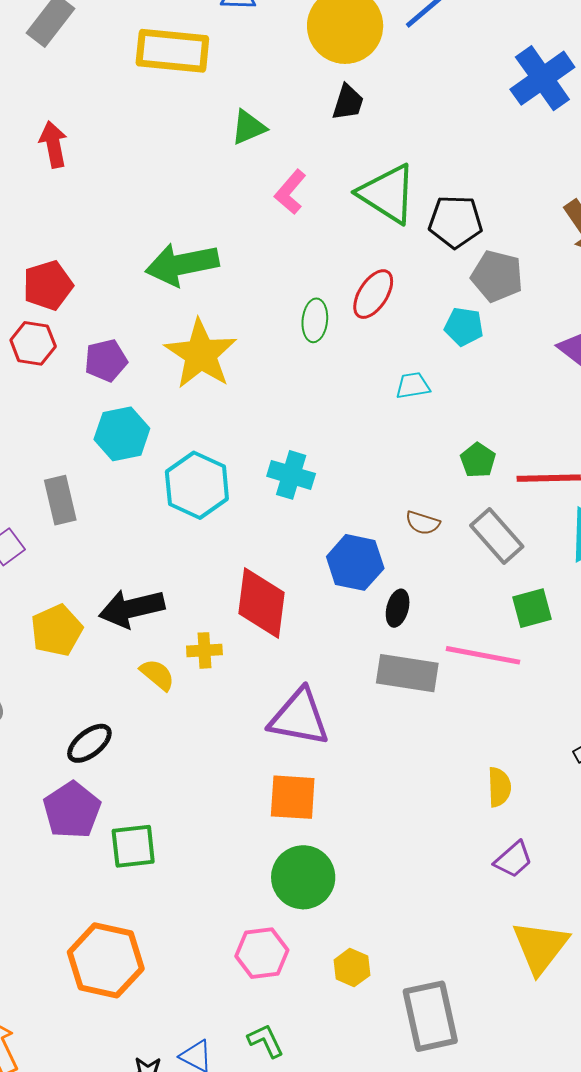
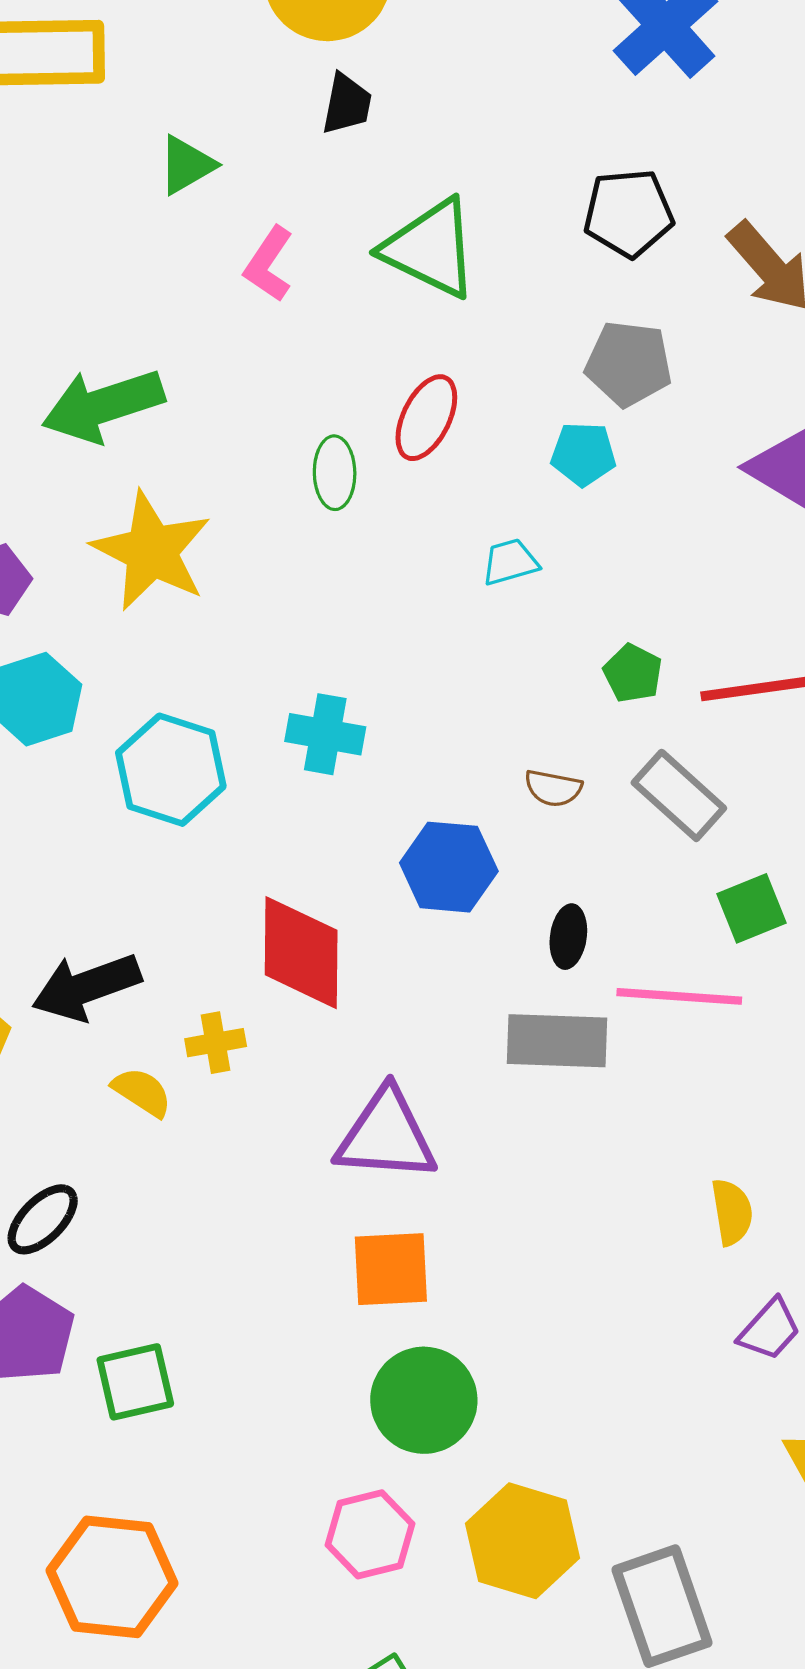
black pentagon: (455, 222) -> (628, 213), moved
black ellipse: (398, 608) -> (568, 937), moved
yellow hexagon: (352, 968) -> (523, 1541), size x1.8

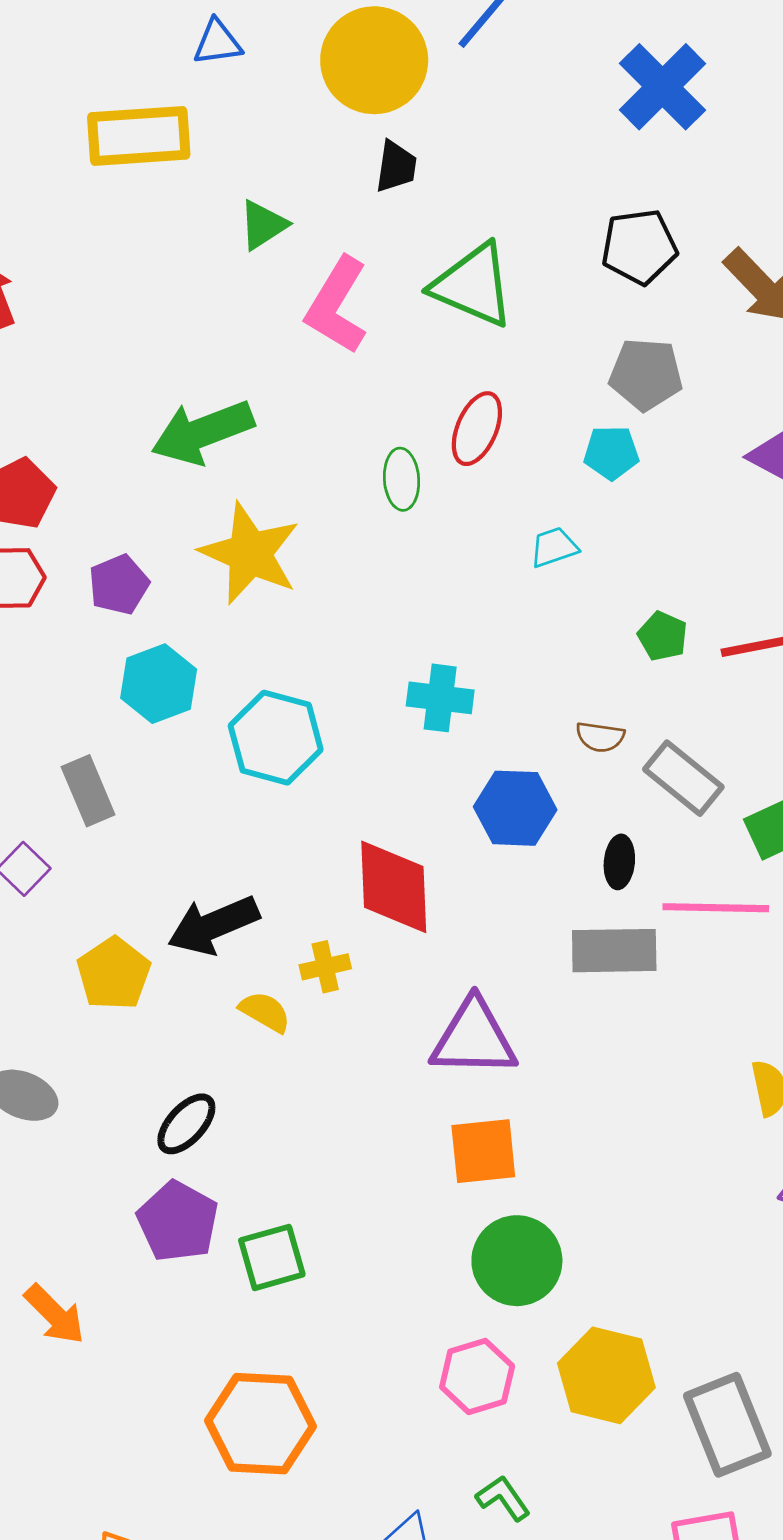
pink L-shape: (269, 264) -> (337, 305), size x1.5
cyan cross: (325, 734) -> (440, 698), moved
gray rectangle: (679, 795) -> (683, 778), moved

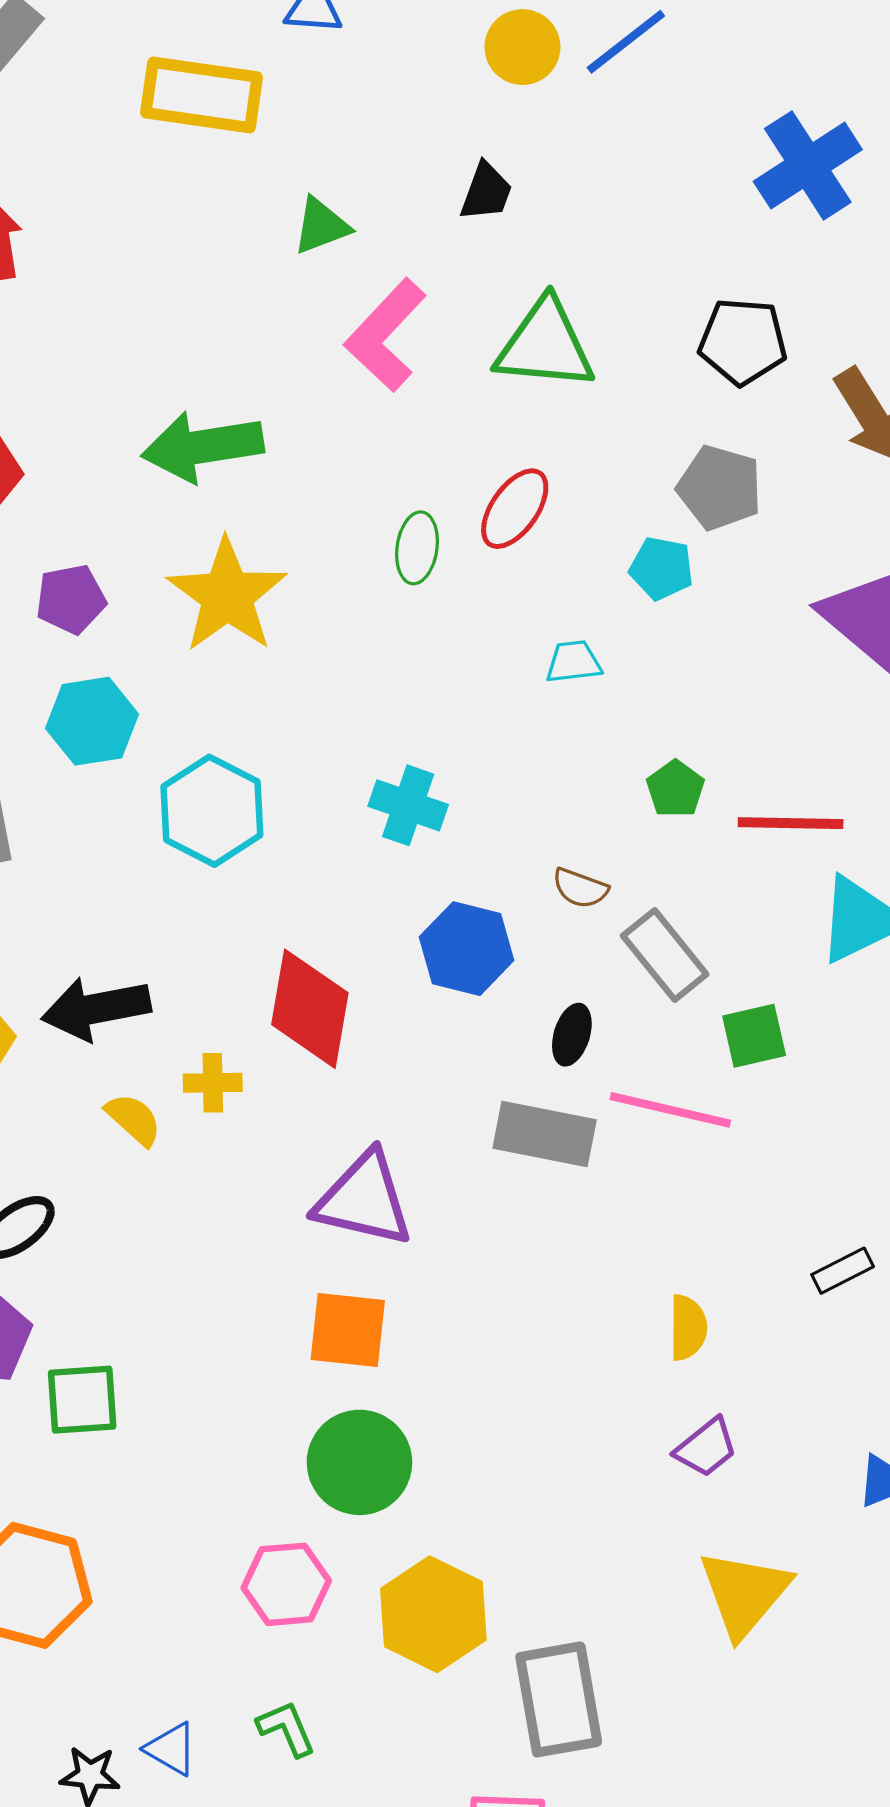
yellow circle: (374, 60) -> (522, 47), moved, size x0.6
green triangle: (473, 285) -> (545, 345), turned -30

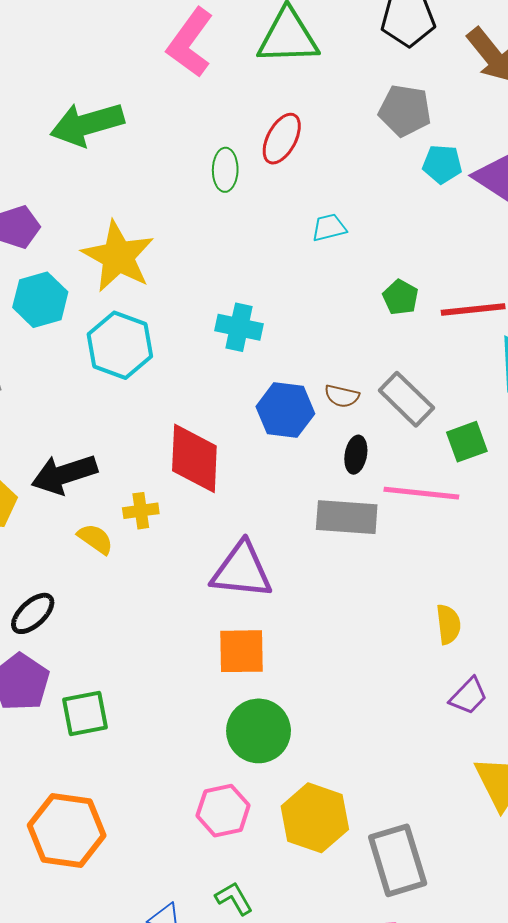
cyan pentagon: (661, 568) -> (442, 164), moved
yellow star: (227, 595) -> (118, 256), moved
brown semicircle: (580, 888) -> (342, 396), moved

